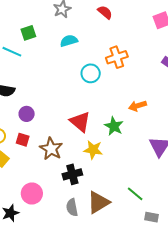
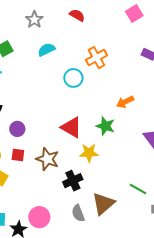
pink circle: (32, 194) -> (39, 217), moved

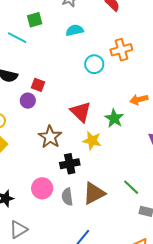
red square: (18, 155) -> (38, 85), moved
pink circle: (39, 217) -> (42, 188), moved

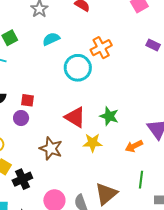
cyan circle: (94, 64) -> (78, 68), size x1.4
orange arrow: (139, 99) -> (134, 146), moved
black cross: (70, 164) -> (22, 179), moved
green line: (131, 187) -> (141, 180), turned 66

